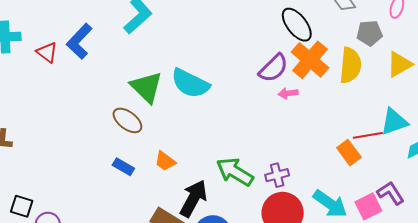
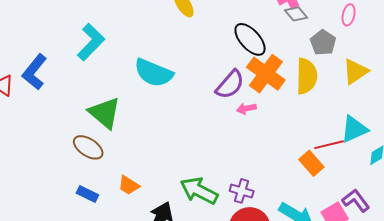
gray pentagon: (369, 33) -> (323, 43), turned -30
cyan semicircle: (190, 83) -> (154, 73), moved
purple cross: (277, 175) -> (242, 191), turned 35

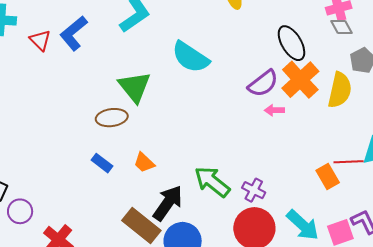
brown ellipse: (88, 147) -> (112, 118), turned -52

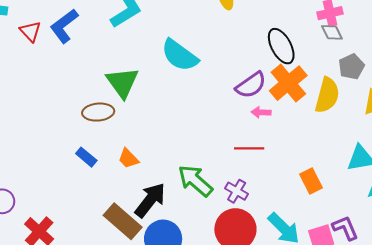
red line: (349, 162) -> (249, 148), moved

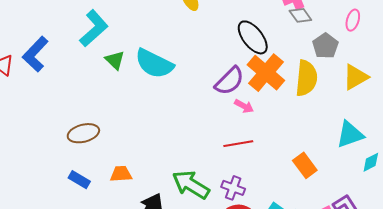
green triangle: (122, 82) -> (115, 60), moved, size x0.6
pink arrow: (261, 112) -> (244, 106), turned -144
orange trapezoid: (128, 159) -> (121, 174), turned 140

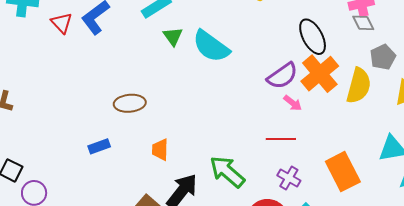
orange rectangle: (305, 165) -> (343, 172), size x1.5
orange trapezoid: (121, 174) -> (160, 150), turned -95
blue rectangle: (79, 180) -> (99, 146), moved, turned -60
purple cross: (233, 188) -> (289, 178), moved

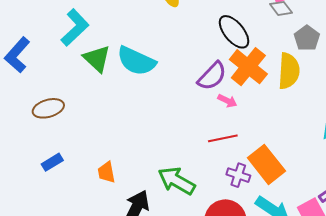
green triangle: (173, 36) -> (97, 59), size x1.4
brown ellipse: (130, 103) -> (48, 108), moved
blue rectangle: (99, 146) -> (52, 162), moved
orange rectangle: (343, 172) -> (266, 164), moved

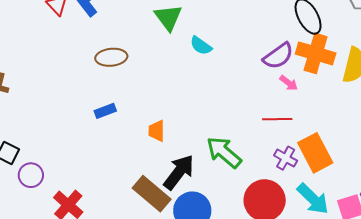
cyan semicircle: (136, 61) -> (201, 46), moved, size x0.6
orange cross: (248, 67) -> (316, 53), turned -33

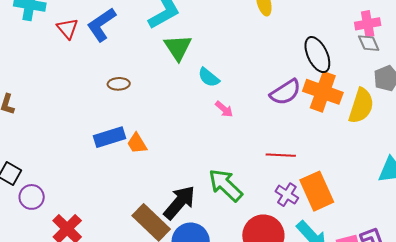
brown ellipse: (111, 57) -> (119, 84), size x0.7
pink arrow: (289, 83) -> (224, 109), moved
blue rectangle: (105, 111) -> (110, 137), size x1.4
orange trapezoid: (157, 131) -> (137, 143), moved, turned -35

